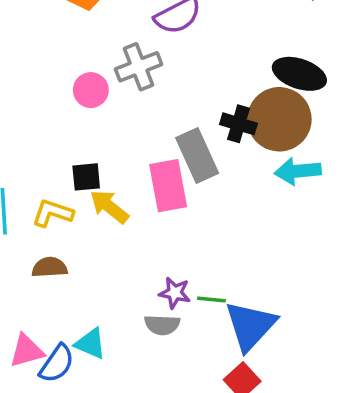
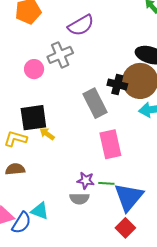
black square: (86, 177) -> (33, 118), size x1.6
pink rectangle: (168, 186) -> (110, 144), moved
yellow arrow: (109, 207) -> (47, 134), size x0.7

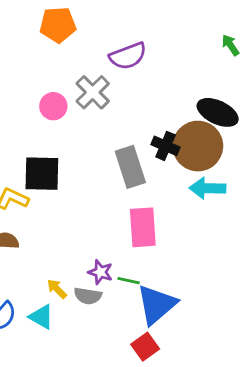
gray cross: (60, 55) -> (93, 92), turned -30
yellow arrow: (47, 134) -> (57, 289), moved
cyan triangle: (40, 211) -> (41, 317), moved

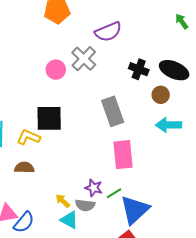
black cross: (166, 146) -> (139, 69), moved
brown circle: (198, 146) -> (161, 95), size x0.5
green line: (129, 281) -> (114, 193), turned -42
cyan triangle: (41, 317) -> (69, 220), moved

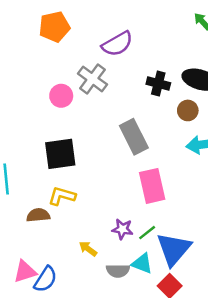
yellow L-shape: (28, 137) -> (62, 196), moved
gray semicircle: (85, 205) -> (118, 271), moved
cyan triangle: (69, 220) -> (142, 263), moved

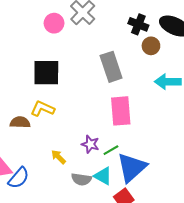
brown circle: (188, 110) -> (151, 46), moved

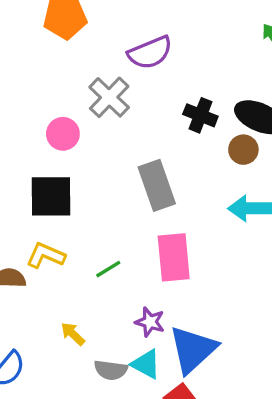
pink circle: (54, 23) -> (63, 134), moved
brown circle: (151, 46) -> (243, 150), moved
purple star: (90, 144) -> (150, 322), moved
green line: (111, 150) -> (108, 269), moved

